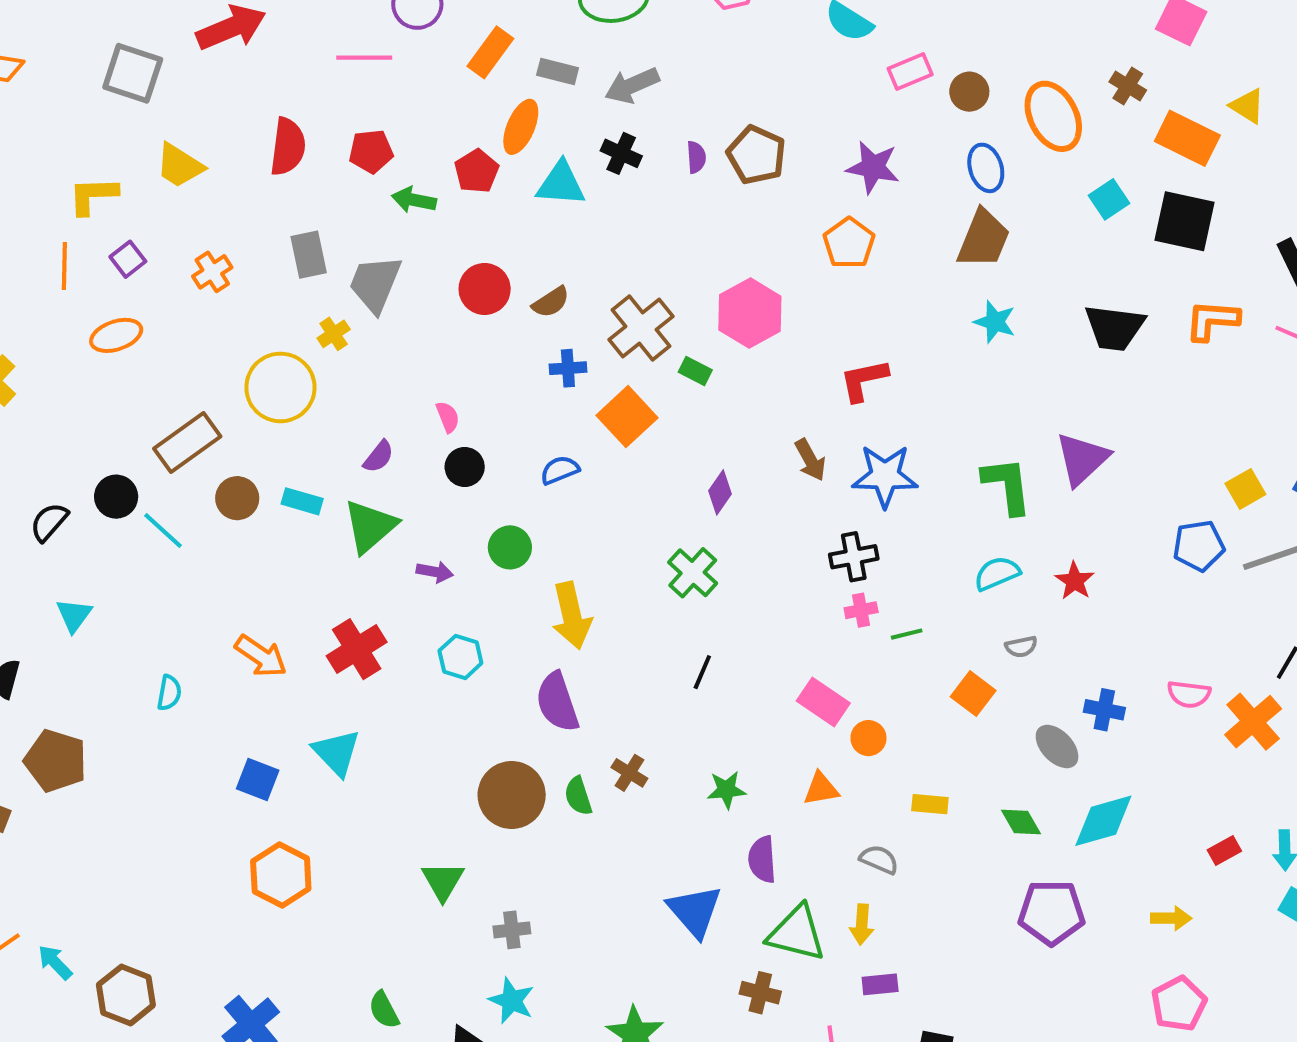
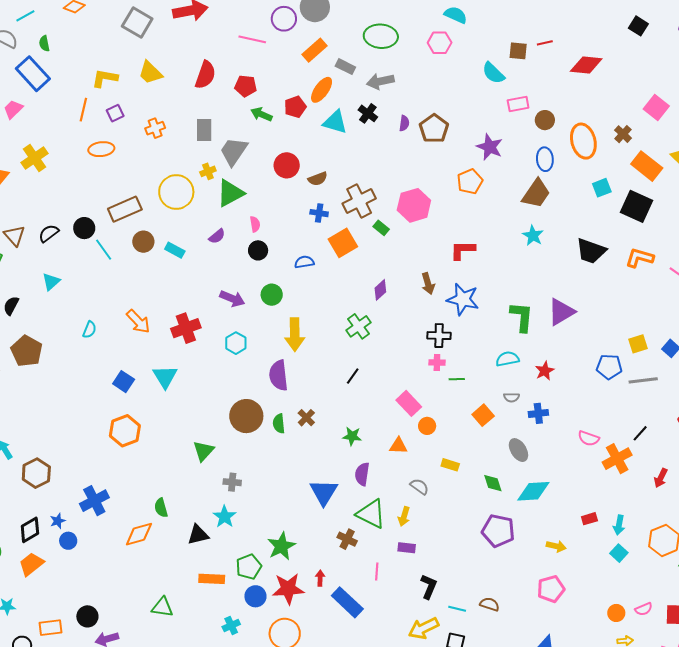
green triangle: (370, 526) -> (230, 193), moved
purple arrow: (435, 572) -> (232, 299), size x1.4
blue cross: (1104, 710) -> (538, 413), moved, turned -30

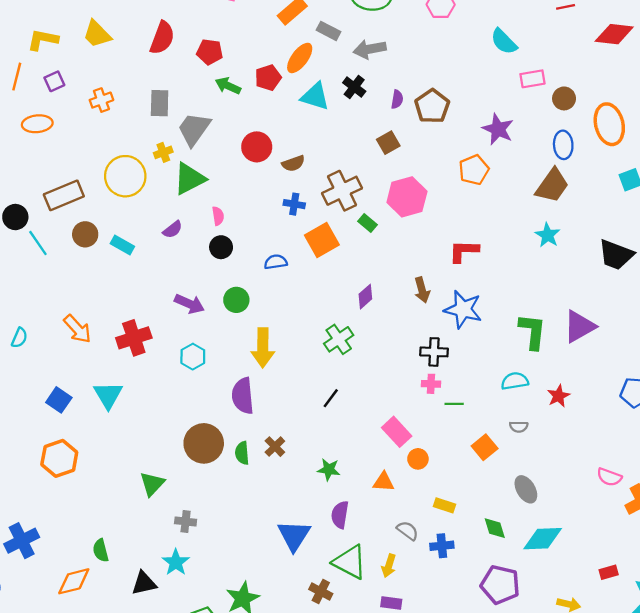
brown square: (518, 51) -> (388, 143), moved, turned -36
blue cross: (538, 413) -> (442, 546), moved

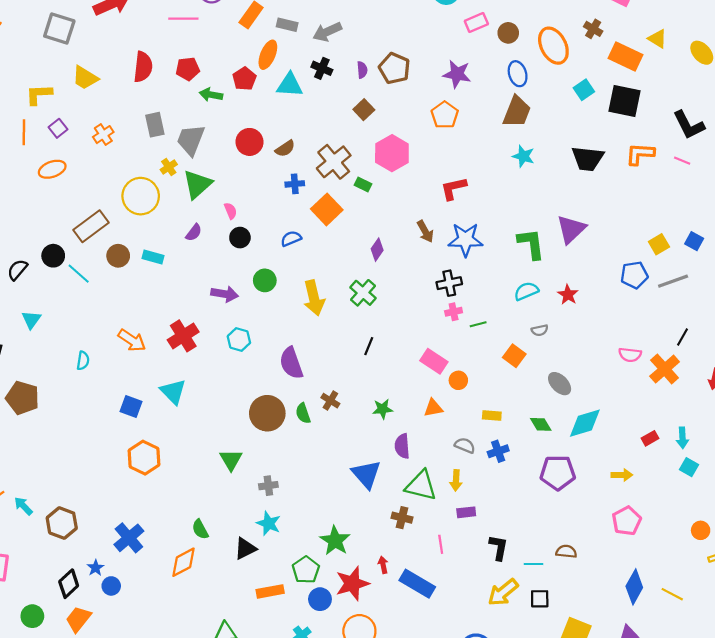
yellow arrow: (263, 348) -> (314, 298), moved

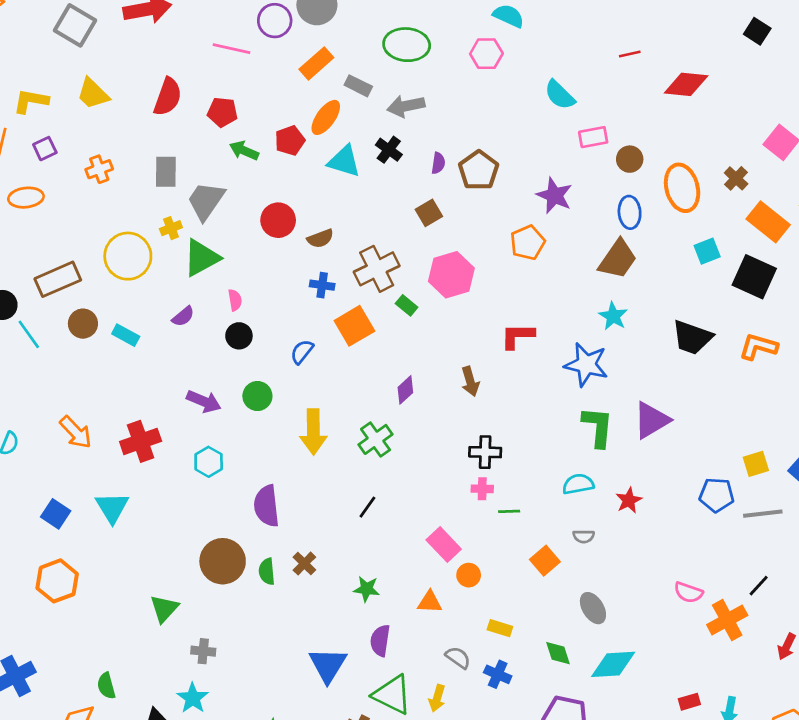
blue semicircle: (291, 239) -> (302, 352), turned -42
blue star: (465, 240) -> (586, 365), moved
blue cross: (498, 451) -> (498, 674), turned 30

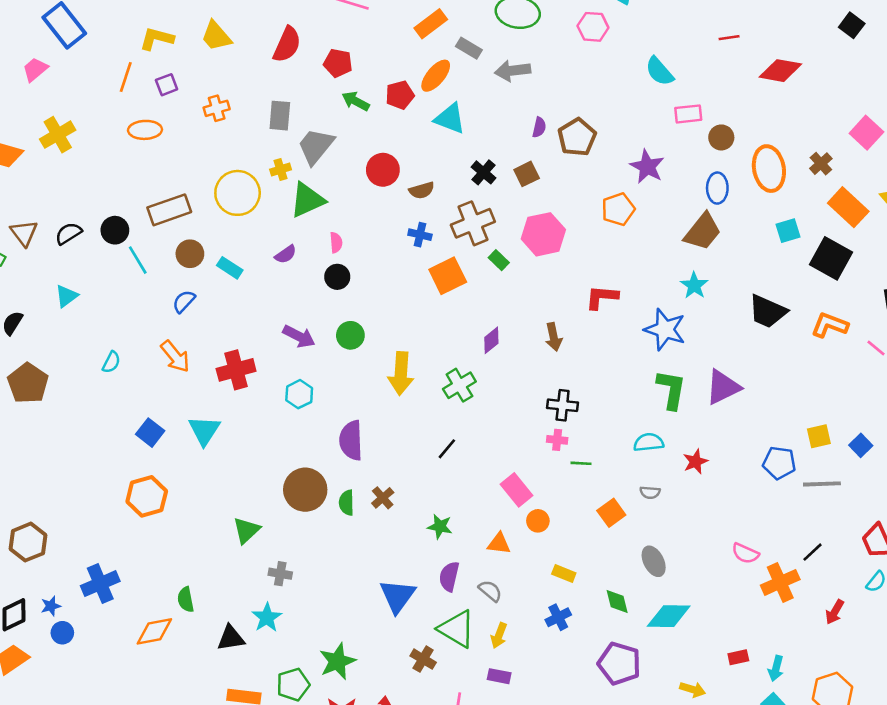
black cross: (389, 150) -> (484, 172), moved
blue semicircle: (302, 352) -> (184, 301), moved
gray semicircle: (458, 658) -> (490, 591), moved
blue cross: (498, 674) -> (558, 617), turned 35

